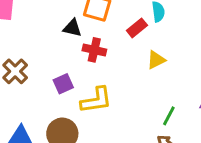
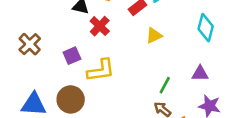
red cross: (94, 50) -> (100, 26), turned 30

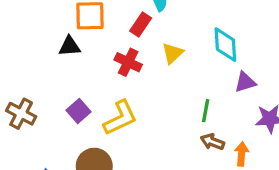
red cross: (100, 26) -> (128, 62), moved
cyan diamond: (206, 28) -> (225, 45), moved

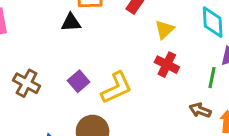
red cross: (128, 62) -> (167, 65), moved
green line: (206, 111) -> (212, 78), moved

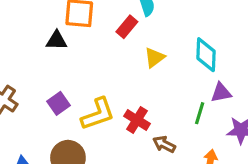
red cross: (167, 65) -> (137, 120), moved
brown arrow: (200, 110) -> (164, 144), moved

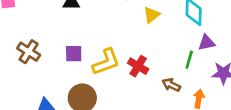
purple square: (58, 103) -> (74, 54), turned 36
brown arrow: (164, 144) -> (171, 85), moved

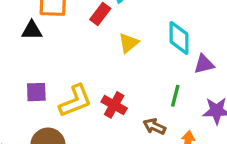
purple triangle: (206, 43) -> (204, 64), moved

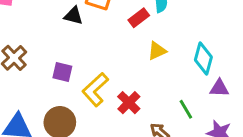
green line: (175, 96) -> (186, 109), turned -60
yellow L-shape: (75, 101) -> (95, 90), turned 144

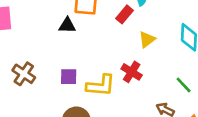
yellow L-shape: (95, 90) -> (101, 85), turned -120
red cross: (129, 103) -> (132, 72), moved

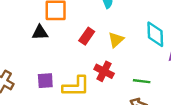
red rectangle: (124, 14) -> (87, 36), moved
green line: (184, 85) -> (142, 81), moved, turned -35

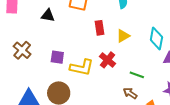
black triangle: (40, 33) -> (48, 15), moved
red rectangle: (87, 36) -> (99, 28), turned -56

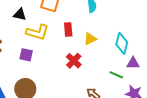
yellow L-shape: (82, 67) -> (38, 32), moved
green line: (137, 75) -> (116, 75), moved

